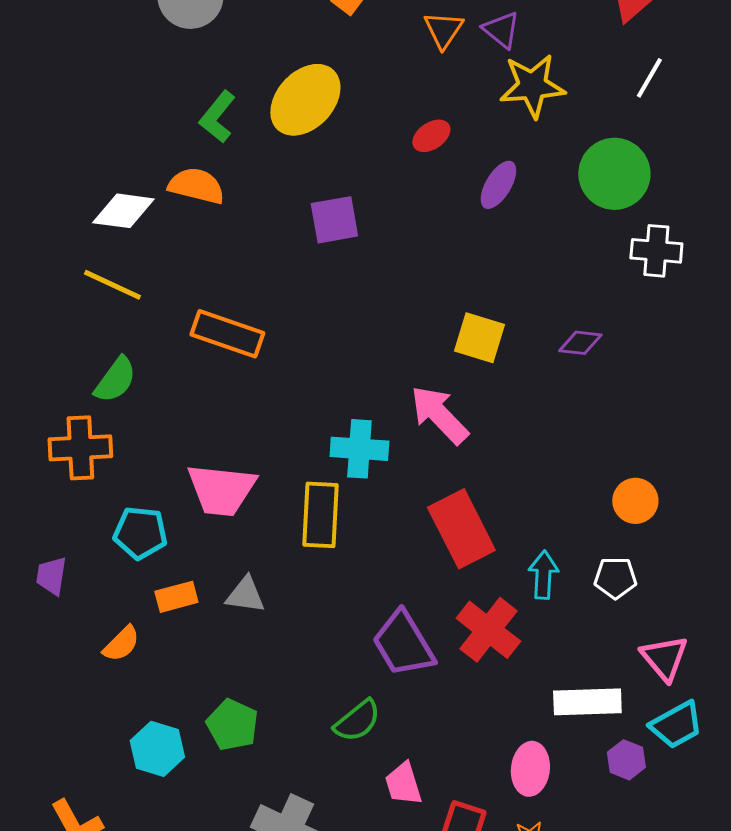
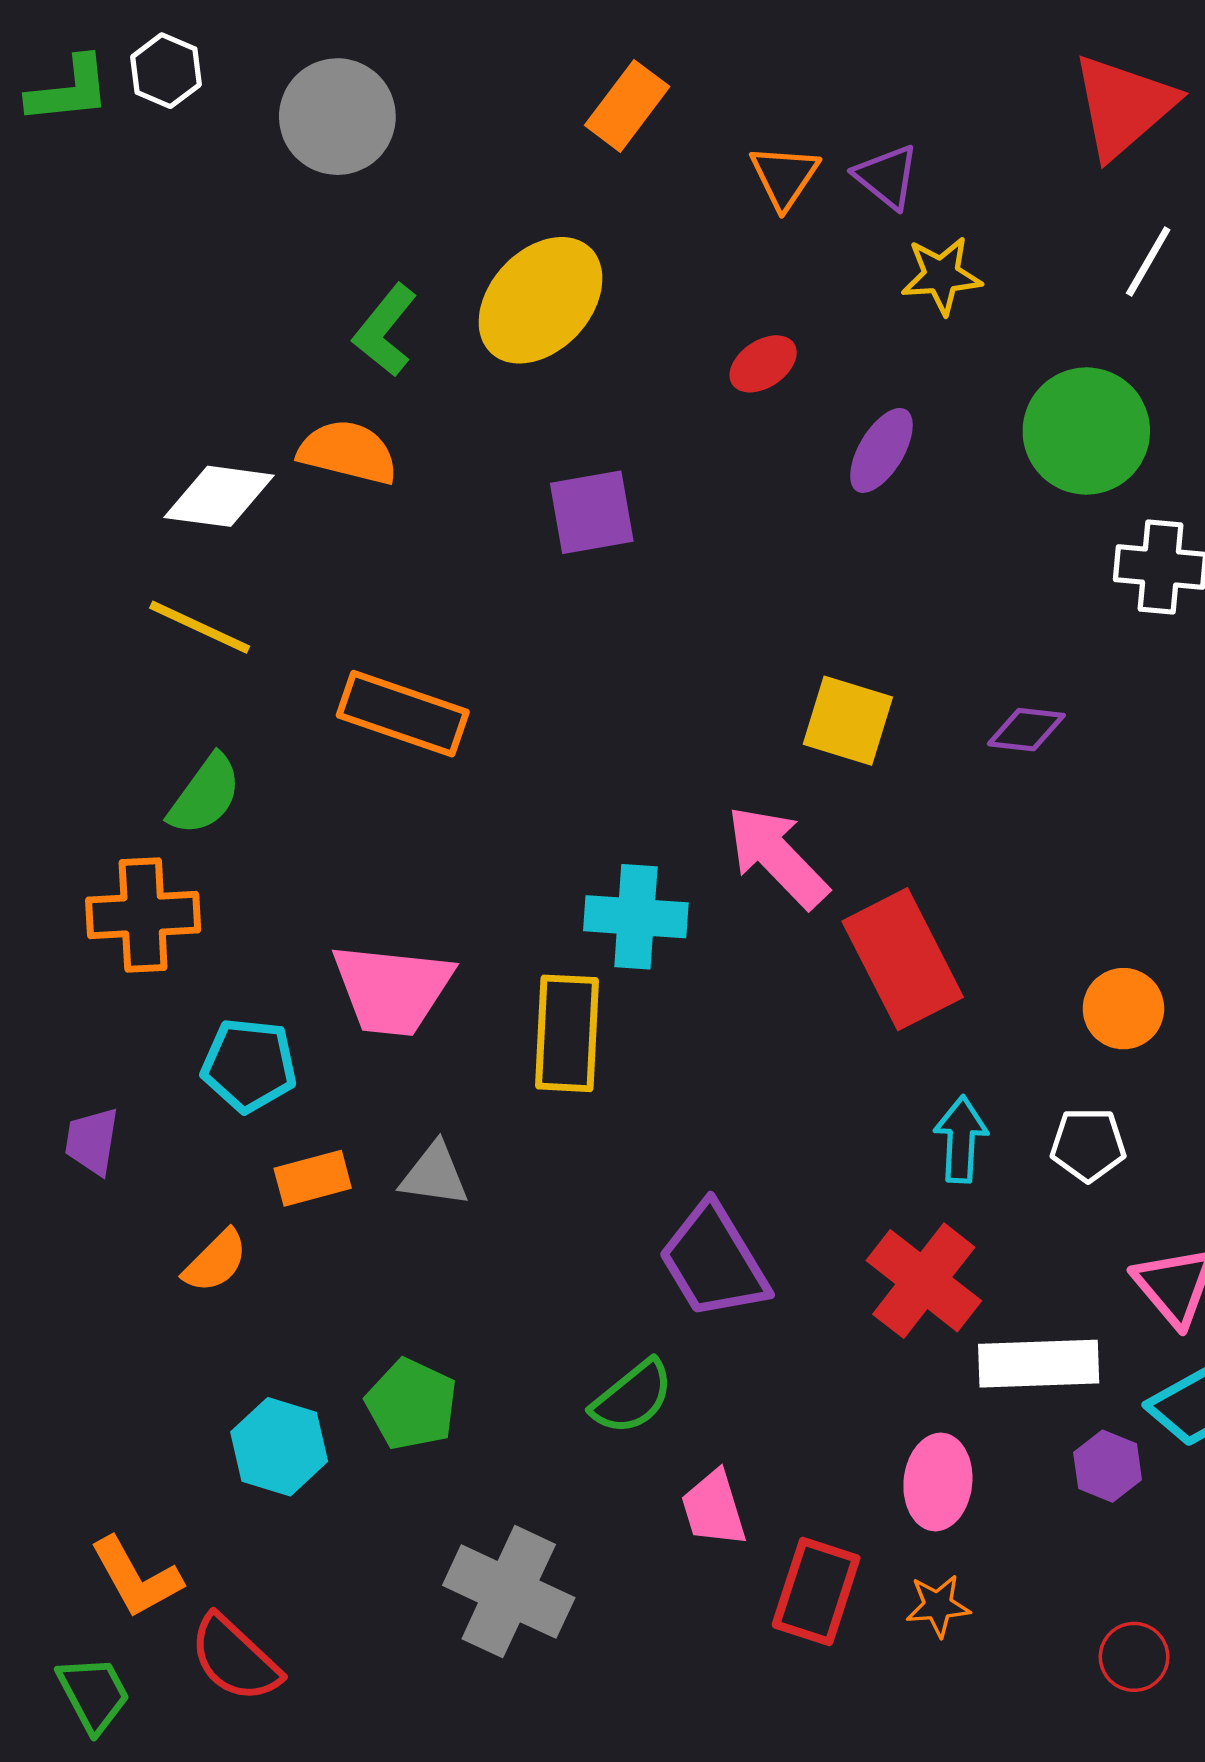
yellow star: (532, 86) -> (941, 276), size x0.7
red rectangle: (461, 529) -> (903, 959), moved
red cross: (488, 630) -> (924, 1281), moved

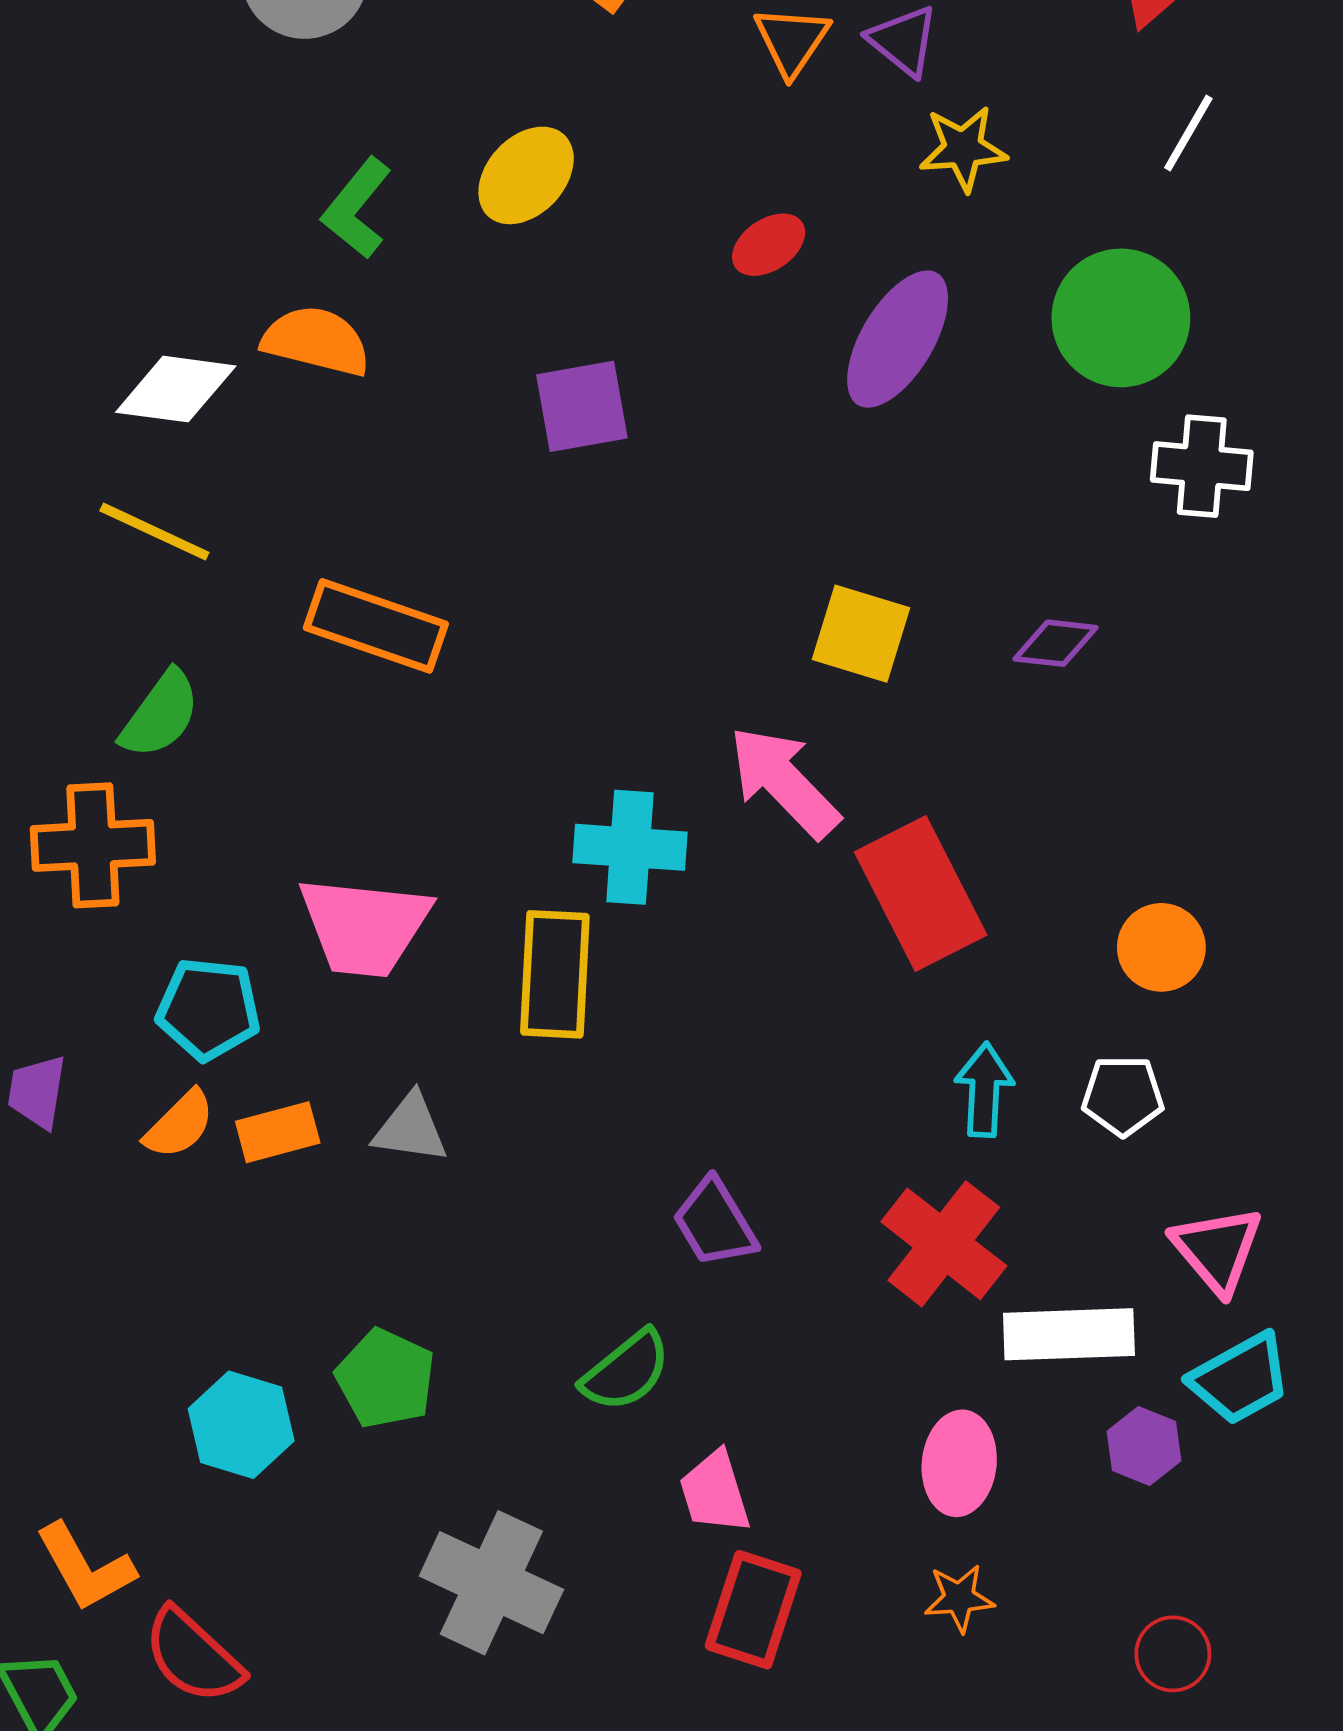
yellow ellipse: (541, 300) -> (526, 175), size x0.7
purple ellipse: (881, 450) -> (898, 339), size x1.5
orange semicircle: (215, 1261) -> (180, 1125), moved
purple trapezoid: (714, 1261) -> (715, 1223), size x0.7
red rectangle: (816, 1592) -> (753, 1610), moved

